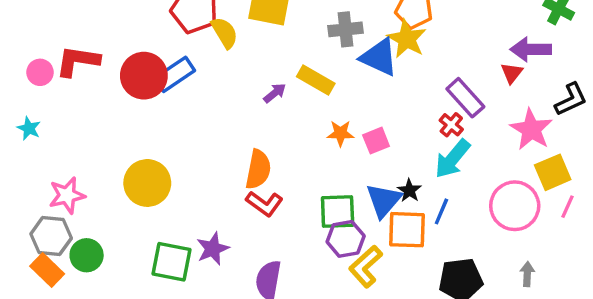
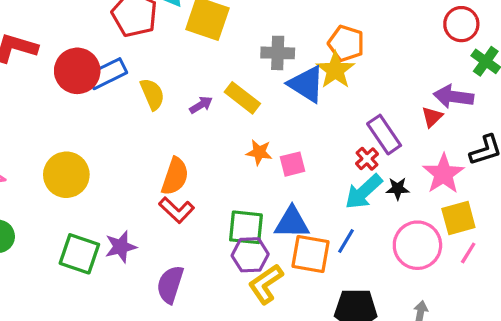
yellow semicircle: (225, 33) -> (152, 94), moved
black star: (409, 191) -> (398, 189), moved, turned 30
blue triangle: (384, 200) -> (292, 223), turned 42

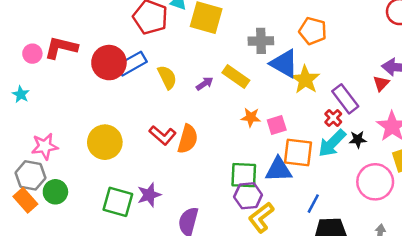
yellow star: (335, 70) -> (305, 80), moved
red L-shape: (177, 210) -> (163, 135), moved
blue line: (346, 241) -> (313, 204), moved
orange square: (311, 254) -> (298, 153), moved

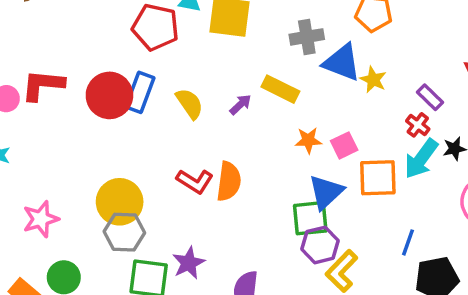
blue rectangle: (132, 64) -> (140, 92), turned -32
yellow star: (305, 80) -> (373, 80), size x0.7
purple rectangle: (345, 99) -> (430, 97), size x0.7
blue triangle: (279, 170) -> (326, 192), moved, turned -32
gray hexagon: (30, 175) -> (124, 232), moved

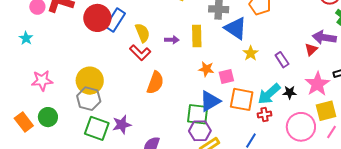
yellow star: (373, 80) -> (251, 53), moved
yellow rectangle: (280, 89) -> (197, 36), turned 50
purple arrow: (240, 105) -> (172, 40), turned 32
red cross: (418, 125) -> (264, 114), moved, turned 32
red L-shape: (195, 181) -> (140, 53), moved

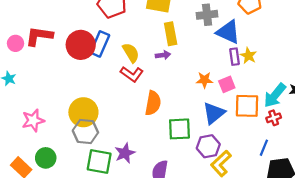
yellow rectangle: (197, 36) -> (171, 34), moved
purple rectangle: (282, 60) -> (235, 57), moved, turned 35
green square: (198, 114) -> (179, 129), moved

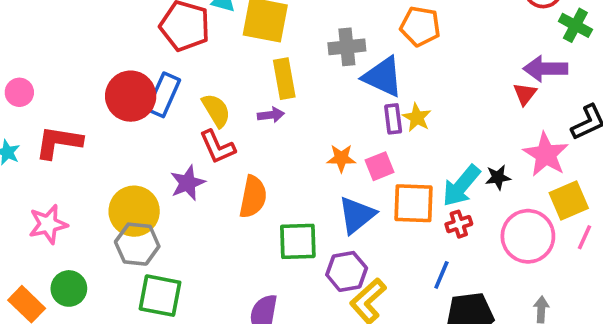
red L-shape: (39, 36) -> (59, 142), moved
red L-shape: (132, 74) -> (217, 147), turned 30
purple star: (125, 153) -> (188, 183), moved

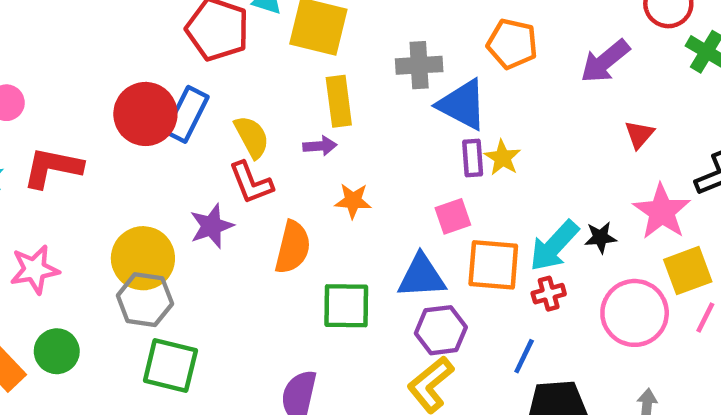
purple arrow: (545, 69) -> (605, 61), moved, turned -42
orange star: (341, 158) -> (353, 201), moved
blue triangle: (357, 215) -> (421, 276), turned 33
purple hexagon: (347, 271) -> (441, 330), moved

